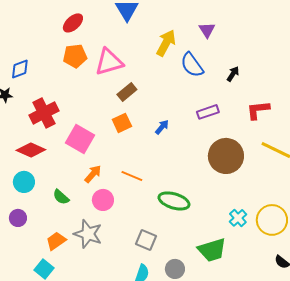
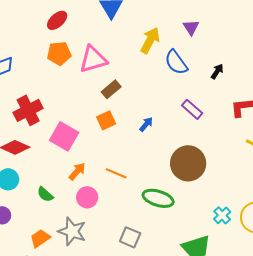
purple rectangle: (208, 112) -> (192, 109), turned 60
brown circle: (226, 156) -> (188, 163), moved

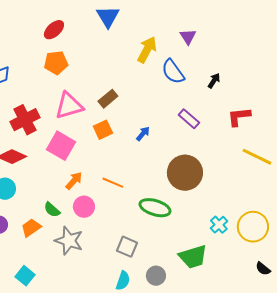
pink triangle: (93, 59) -> (69, 106), moved
green semicircle: (45, 194) -> (52, 210), moved
orange trapezoid: (40, 238) -> (31, 228), moved

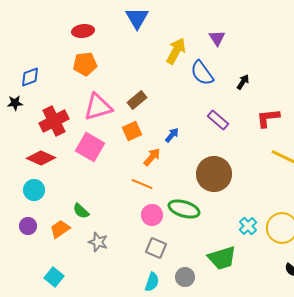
red ellipse: (54, 30) -> (83, 31), turned 35
orange arrow: (74, 181) -> (152, 157), moved
pink circle: (84, 207) -> (152, 215), moved
gray star: (69, 241) -> (98, 242), size x0.7

